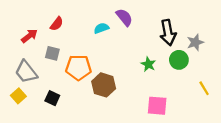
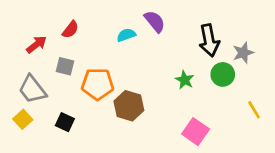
pink square: (157, 106) -> (196, 132), turned 30

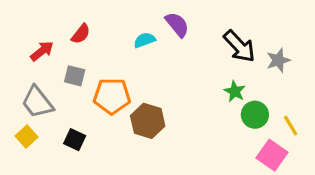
black arrow: (209, 40) -> (239, 46), turned -32
green circle: (223, 74) -> (255, 115), moved
green star: (185, 80) -> (235, 91), moved
pink square: (196, 132) -> (272, 155), moved

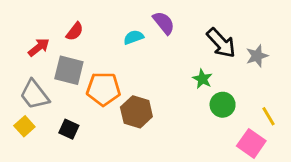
gray square: (75, 76) -> (69, 70), size x1.5
green star: (235, 91) -> (202, 79), moved
green circle: (255, 115) -> (223, 105), moved

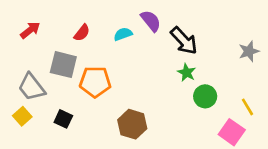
red semicircle: (75, 31) -> (82, 33), moved
black arrow: (221, 43) -> (184, 41), moved
red arrow: (39, 47) -> (30, 30), moved
gray star: (257, 56) -> (249, 51), moved
brown hexagon: (136, 112) -> (132, 124), moved

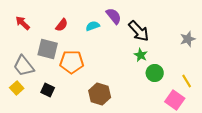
red arrow: (30, 30) -> (23, 23), turned -98

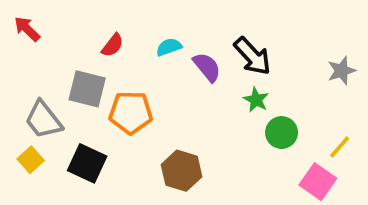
purple semicircle: (114, 16) -> (207, 67), moved
red arrow: (23, 23) -> (27, 29), moved
yellow line: (187, 81) -> (340, 147), turned 72
black square: (48, 90) -> (87, 163), size x1.5

